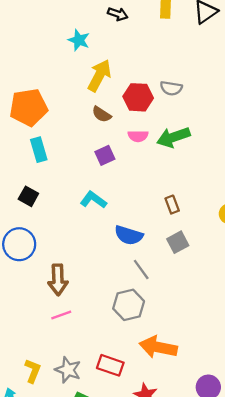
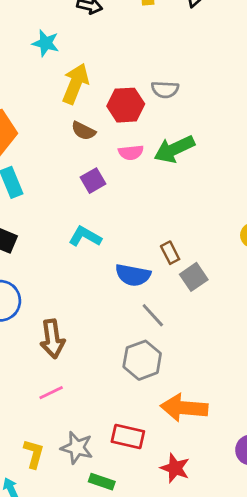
brown rectangle: (172, 205) -> (170, 253), moved
pink line: (61, 315) -> (51, 393), moved

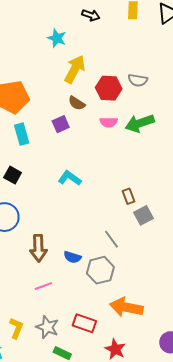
purple square: (93, 181) -> (61, 124), moved
blue semicircle: (133, 275) -> (72, 257), moved, size x0.7
pink line: (51, 393) -> (43, 286), moved

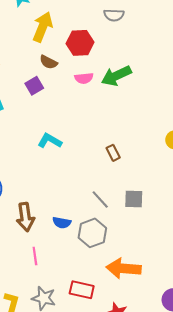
gray semicircle: (138, 80) -> (114, 15), moved
gray square: (144, 215) -> (134, 199), moved, turned 36
pink line: (43, 286) -> (35, 256), turned -72

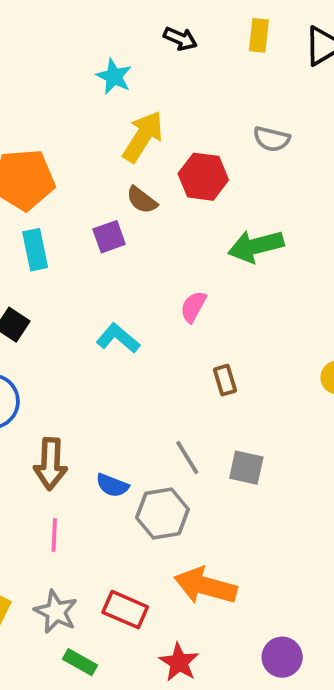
pink semicircle: (84, 78) -> (193, 307), moved, turned 114

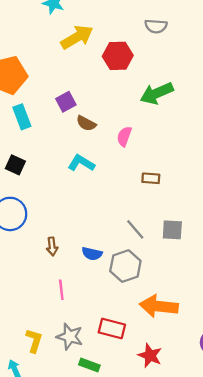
yellow arrow: (143, 137) -> (77, 37), turned 36
brown semicircle: (142, 200) -> (86, 123), moved
brown rectangle: (225, 380) -> (151, 178), turned -60
brown arrow: (50, 464) -> (52, 246), size x0.6

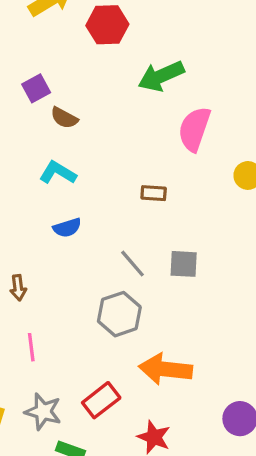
pink semicircle: (124, 136) -> (194, 129), moved, size x1.6
blue semicircle: (92, 254) -> (67, 228), moved, turned -30
red rectangle: (112, 329) -> (101, 400), turned -52

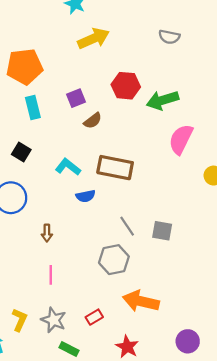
red hexagon: (107, 25) -> (126, 86), moved
brown semicircle: (64, 118) -> (93, 121), turned -72
cyan L-shape: (58, 173) -> (68, 167), moved
brown rectangle: (154, 193) -> (115, 168), moved, size x2.0
red rectangle: (101, 400) -> (94, 317), size x0.7

